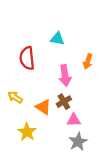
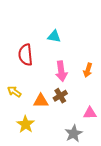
orange arrow: (88, 61) -> (88, 70), moved
orange triangle: (43, 107) -> (41, 101), turned -35
pink triangle: (74, 120) -> (90, 113), moved

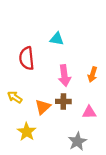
brown cross: (60, 96) -> (63, 101), turned 32
orange triangle: (41, 101) -> (43, 107), turned -42
pink triangle: (90, 113) -> (89, 112), moved

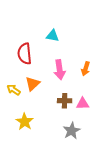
brown cross: (63, 101) -> (65, 101), moved
orange triangle: (43, 107) -> (33, 84), moved

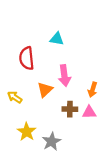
orange arrow: (86, 69) -> (93, 90), moved
orange triangle: (33, 84) -> (45, 90), moved
gray star: (72, 131) -> (51, 141), moved

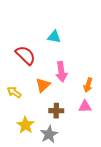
red semicircle: (27, 58) -> (25, 55), turned 140
brown cross: (70, 109) -> (56, 111), moved

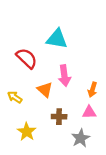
cyan triangle: (54, 37) -> (57, 39), size x1.5
orange triangle: (43, 85) -> (45, 90), turned -35
gray star: (49, 134) -> (81, 138), moved

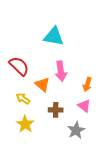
red semicircle: (27, 58) -> (19, 66), moved
yellow arrow: (15, 97) -> (23, 99), moved
pink triangle: (89, 112) -> (84, 106), turned 40

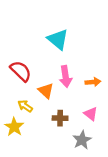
cyan triangle: (54, 37) -> (58, 39), turned 30
orange arrow: (87, 84) -> (93, 82), moved, turned -112
yellow star: (25, 124) -> (14, 127), moved

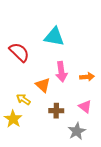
cyan triangle: (58, 39) -> (54, 37), turned -30
red semicircle: (21, 71) -> (19, 52), moved

